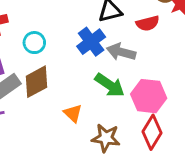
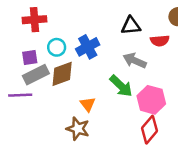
blue cross: (91, 42) -> (88, 47), moved
cyan circle: (34, 43) -> (57, 47), moved
brown star: (106, 138) -> (78, 129), moved

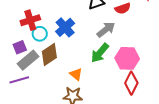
red cross: (34, 20) -> (30, 20), moved
gray arrow: (135, 61) -> (106, 30), turned 132
green arrow: (121, 86) -> (100, 53), turned 100

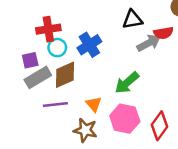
gray arrow: (106, 30) -> (149, 43), moved
pink hexagon: (127, 58) -> (125, 119), moved
purple line: (19, 80) -> (55, 105), moved

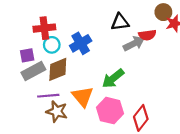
orange triangle: (94, 104) -> (83, 97), size x1.5
brown star: (85, 130) -> (57, 111), moved

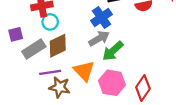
blue cross: (81, 43) -> (101, 17), moved
gray arrow: (134, 44) -> (99, 38), moved
purple square: (27, 55) -> (16, 34), moved

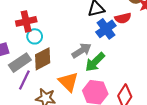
blue cross: (101, 17) -> (106, 29), moved
purple line: (50, 72) -> (24, 80), moved, turned -54

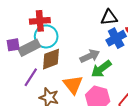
cyan circle: (35, 36) -> (46, 36), size x1.5
gray rectangle: (20, 63) -> (29, 48), moved

